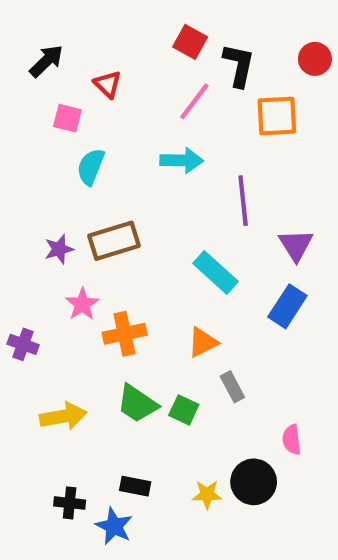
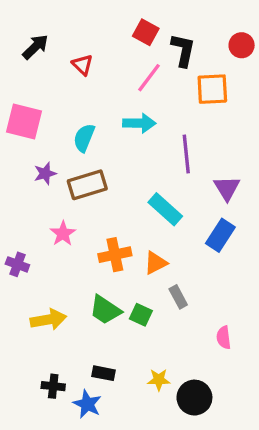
pink square: (67, 118) -> (24, 122), moved, size x1.6
cyan semicircle: (91, 167) -> (84, 138), moved
purple star: (59, 249) -> (45, 174), moved
orange cross: (125, 334) -> (115, 255), moved
black circle: (254, 482) -> (194, 398), moved

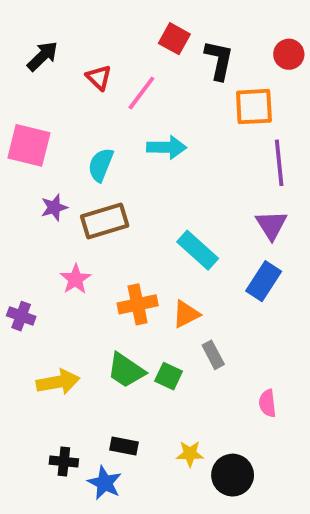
pink line: (149, 78) -> (141, 93), moved
purple line: (186, 154) -> (279, 163), moved

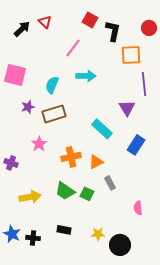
red triangle: (99, 77) -> (45, 22), moved
purple triangle: (271, 225) -> (127, 108), moved
blue star: (105, 483) -> (12, 234), moved

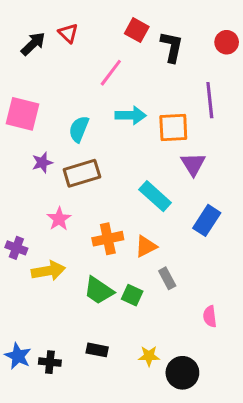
orange square: (131, 55) -> (173, 128), moved
purple line: (144, 84) -> (210, 100), moved
yellow arrow: (30, 197) -> (48, 271), moved

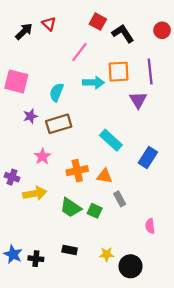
black L-shape: (172, 47) -> (123, 34), turned -45
orange square: (173, 128) -> (119, 72), moved
purple triangle: (193, 164) -> (138, 100), moved
orange triangle: (146, 246) -> (104, 176), turned 35

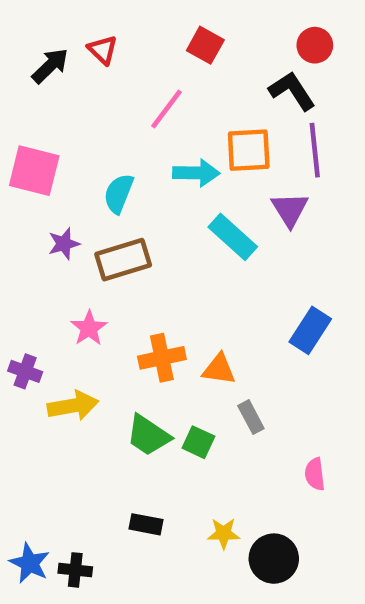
red circle: (162, 30) -> (315, 45), moved
black L-shape: (123, 34) -> (292, 91), moved
cyan rectangle: (111, 140) -> (233, 237), moved
blue star: (13, 254) -> (30, 563), moved
black cross: (36, 259) -> (75, 570), moved

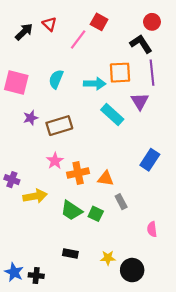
pink line: (167, 109) -> (78, 39), moved
cyan semicircle: (119, 193) -> (56, 79), moved
pink star: (89, 328) -> (55, 161), moved

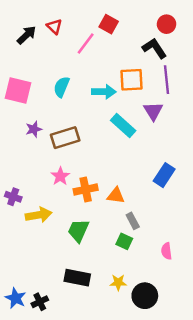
green trapezoid: (71, 210) -> (78, 231), turned 80
green square: (96, 214) -> (124, 241), moved
black rectangle: (70, 253) -> (77, 278), size x1.5
black cross: (36, 276) -> (40, 302), turned -32

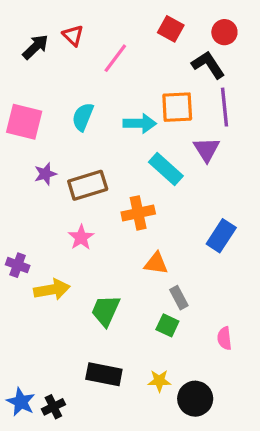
red square: (109, 24) -> (171, 29), moved
orange cross: (86, 189) -> (138, 213), moved

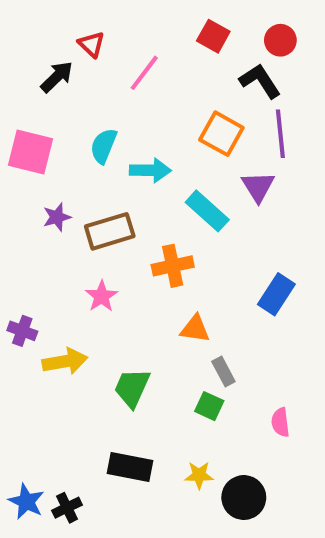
black arrow: (36, 47) -> (57, 77), moved
orange square: (177, 107) -> (221, 134), turned 32
cyan arrow: (140, 123) -> (150, 170), moved

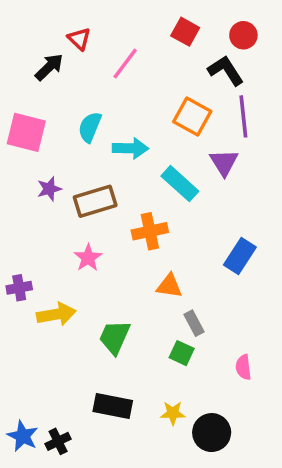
purple cross: (22, 331) -> (19, 288), turned -30

